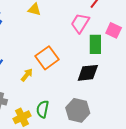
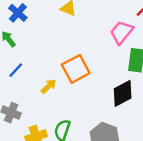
black diamond: (88, 73) -> (123, 93), turned -30

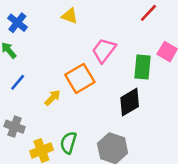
pink trapezoid: (121, 32) -> (104, 50), moved

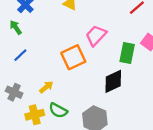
yellow arrow: (52, 98) -> (46, 87), moved
green semicircle: (68, 143) -> (58, 110), turned -84

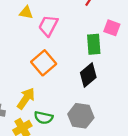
pink trapezoid: (96, 35) -> (48, 26), moved
yellow arrow: (46, 87) -> (26, 98), size x1.5

